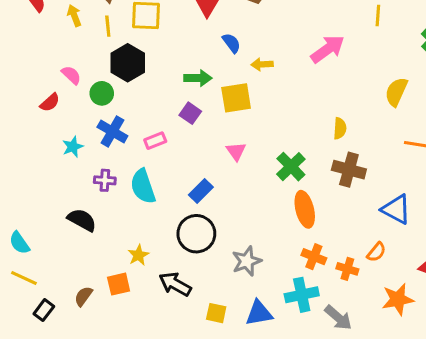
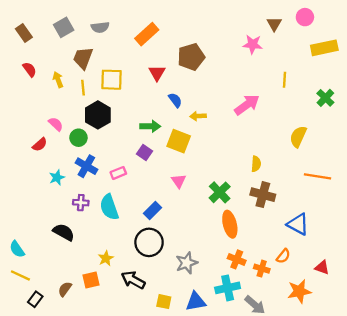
yellow square: (236, 98) -> (179, 141), turned 30

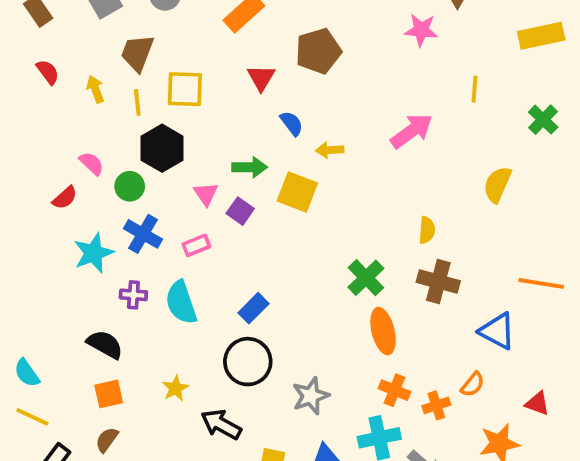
orange line: (317, 176) -> (541, 283), moved
cyan star: (57, 178) -> (93, 253), size x1.5
pink triangle: (179, 181) -> (206, 194), moved
orange cross: (262, 269) -> (436, 405), turned -35
orange square: (91, 280) -> (109, 394), moved

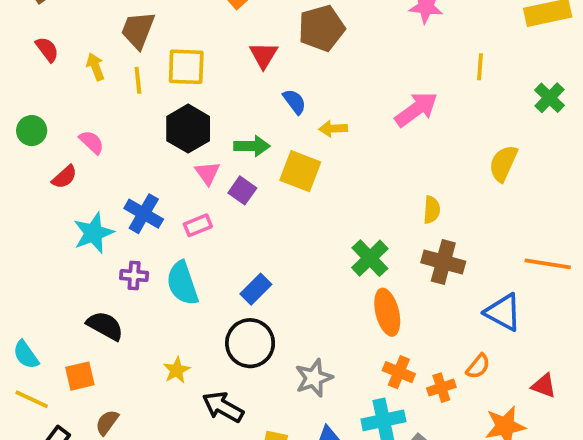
black hexagon: (162, 148) -> (188, 129), moved
green circle: (130, 186) -> (32, 131), moved
orange square: (109, 394) -> (80, 376), moved

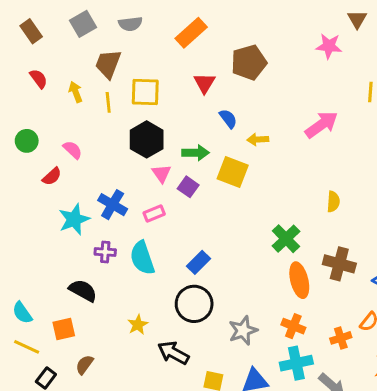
brown cross: (443, 262) -> (339, 264), moved
orange cross: (399, 372) -> (293, 326), moved

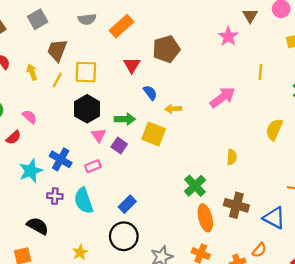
gray semicircle: (130, 24) -> (87, 19), moved
pink star: (329, 46) -> (228, 36), turned 30
yellow line: (108, 102) -> (57, 80), turned 35

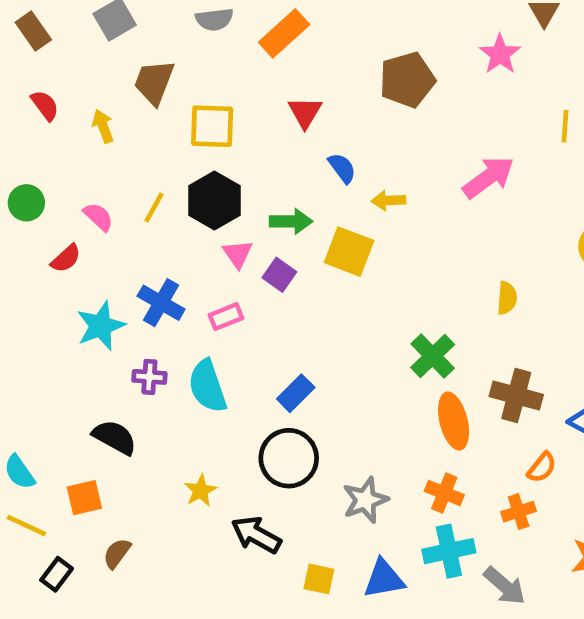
brown pentagon: (166, 49) -> (407, 80), moved
yellow line: (57, 80) -> (154, 207), moved
orange semicircle: (259, 250) -> (542, 467), moved

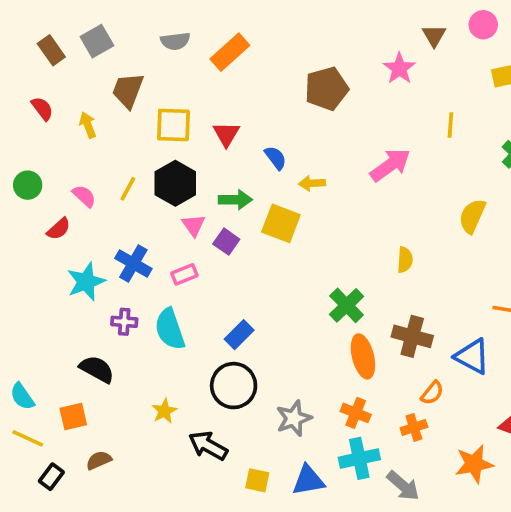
brown rectangle: (33, 31) -> (51, 50), moved
red triangle: (305, 112) -> (226, 134), moved
brown semicircle: (117, 553) -> (99, 460), turned 30

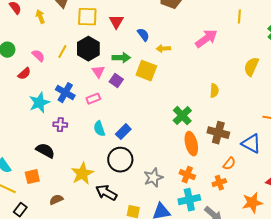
cyan semicircle: (170, 329) -> (99, 129), moved, size x0.7
yellow star: (164, 411) -> (82, 174), size x1.6
brown semicircle: (99, 460) -> (56, 200), moved

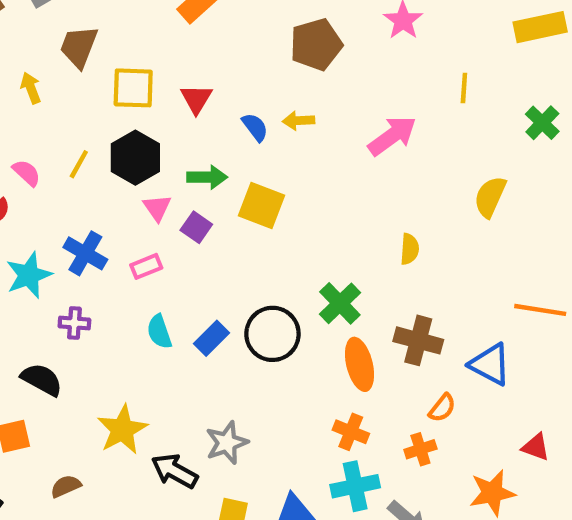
yellow arrow: (163, 49) -> (299, 121), moved
black circle: (120, 160) -> (272, 334), moved
gray star: (153, 178) -> (227, 443), moved

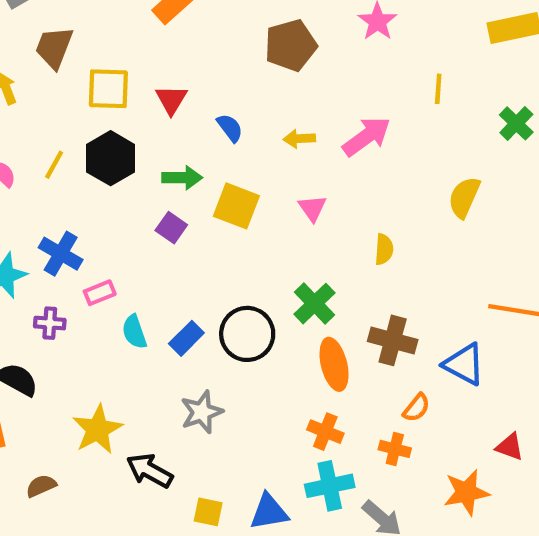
yellow arrow: (299, 121) -> (299, 139), moved
pink triangle: (157, 208) -> (312, 208), moved
pink rectangle: (146, 266) -> (100, 293), moved
gray star: (227, 443) -> (202, 412), moved
orange cross: (420, 449) -> (395, 449), turned 32

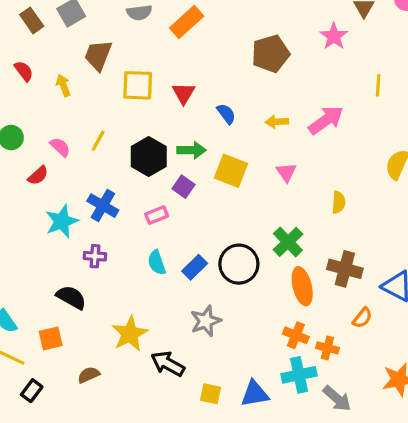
black hexagon: (111, 158) -> (149, 157), moved
pink rectangle: (100, 293) -> (157, 215), moved
orange cross: (395, 449) -> (327, 348), moved

